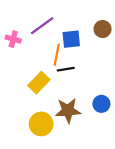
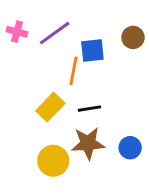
pink cross: (13, 39) -> (17, 32), moved
black line: (66, 69) -> (89, 109), moved
blue circle: (101, 104) -> (130, 148), moved

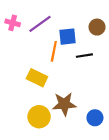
yellow rectangle: (50, 107) -> (37, 78), turned 72
black line: (89, 109) -> (84, 56), moved
blue circle: (130, 148) -> (95, 118), moved

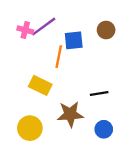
pink cross: (13, 23) -> (25, 30), moved
black line: (84, 56) -> (99, 93), moved
yellow circle: (39, 117) -> (30, 128), moved

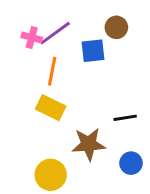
brown circle: (106, 30) -> (116, 27), moved
orange line: (59, 57) -> (52, 71), moved
yellow circle: (30, 128) -> (51, 175), moved

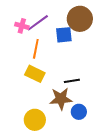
brown circle: (116, 27) -> (80, 19), size x1.6
black line: (125, 118) -> (72, 81), moved
blue circle: (131, 163) -> (79, 112), moved

